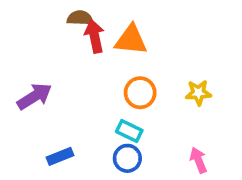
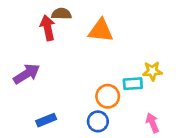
red arrow: (95, 36) -> (48, 28), moved
orange circle: (140, 93) -> (108, 96), moved
cyan rectangle: (129, 131) -> (133, 84), moved, turned -30

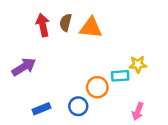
brown semicircle: (62, 14) -> (66, 23), moved, turned -78
blue circle: (98, 121) -> (78, 106), moved
pink arrow: (152, 123) -> (138, 111), turned -138

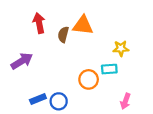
brown semicircle: (66, 23) -> (63, 35), moved
yellow star: (138, 64) -> (121, 48), moved
blue circle: (78, 106) -> (59, 101), moved

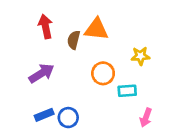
purple arrow: (22, 61) -> (41, 73), moved
cyan rectangle: (109, 69) -> (127, 91), moved
orange circle: (89, 79) -> (103, 73), moved

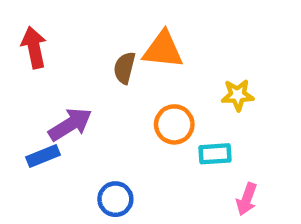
red arrow: (45, 27) -> (34, 47), moved
blue rectangle: (44, 115) -> (43, 156), moved

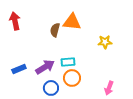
purple arrow: (70, 124) -> (45, 67), moved
orange circle: (174, 124) -> (72, 78), moved
cyan rectangle: (215, 154) -> (68, 62), moved

